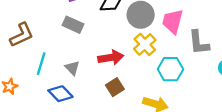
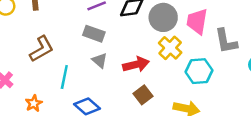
gray triangle: (72, 68) -> (100, 60), moved

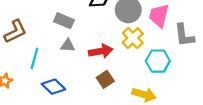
gray triangle: (100, 60) -> (68, 45), turned -40

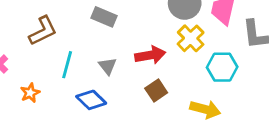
gray triangle: (68, 45) -> (108, 66), moved, turned 48

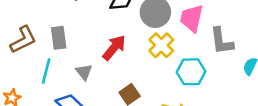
gray rectangle: (104, 17) -> (59, 38), moved, turned 60
red arrow: (150, 55) -> (114, 48), moved, turned -40

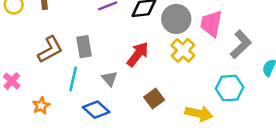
gray L-shape: (222, 41) -> (241, 44), turned -124
cyan hexagon: (191, 72) -> (230, 88), moved

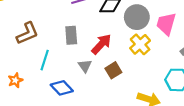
gray rectangle: (84, 47) -> (71, 35), moved
gray triangle: (110, 79) -> (85, 66), moved
brown square: (154, 99) -> (113, 70), moved

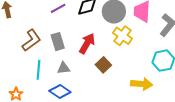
brown L-shape: (27, 33) -> (31, 40), moved
gray triangle: (85, 66) -> (64, 68), moved, turned -48

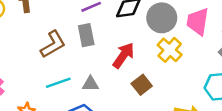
gray rectangle: (58, 42) -> (86, 35), moved
cyan line: (39, 70) -> (58, 83), turned 60

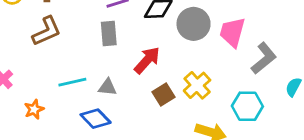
brown L-shape: (53, 44) -> (47, 31), moved
yellow cross: (170, 50) -> (197, 85), moved

